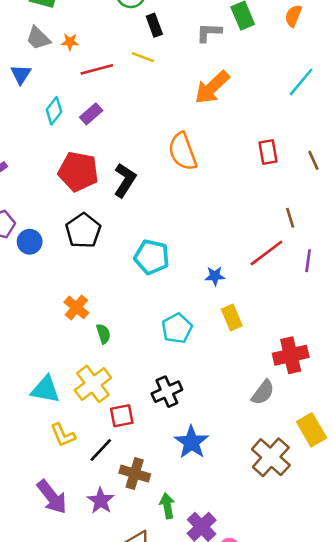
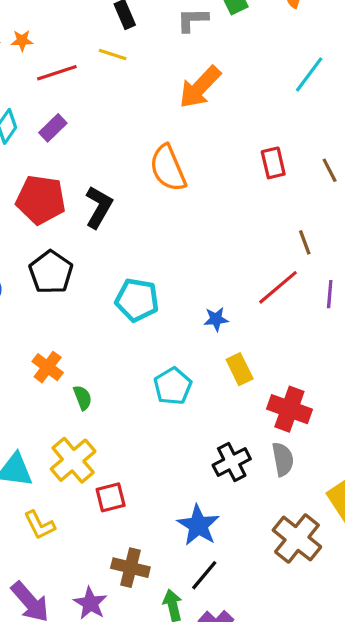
red cross: (291, 355) -> (289, 409), moved, turned 36
black cross: (167, 392) -> (232, 462), moved
gray semicircle: (263, 392) -> (283, 459), turned -44
black line: (101, 450) -> (204, 575), moved

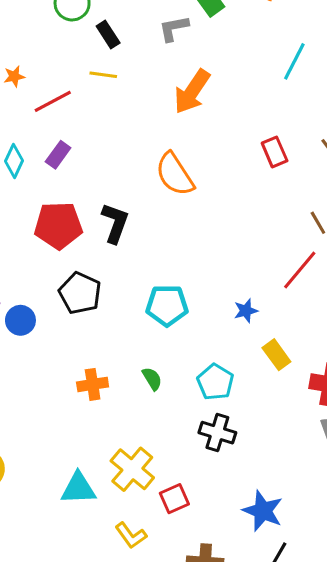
orange cross: (48, 367) -> (93, 384), turned -36
green semicircle: (83, 398) -> (152, 379), moved
black cross: (232, 462) -> (217, 433), moved, turned -36
yellow L-shape: (39, 525) -> (131, 535), moved

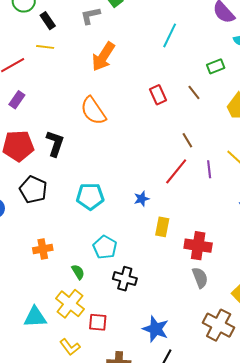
yellow rectangle: (276, 355) -> (162, 227), turned 48
green semicircle: (152, 379) -> (78, 272), moved
cyan pentagon: (215, 382) -> (105, 247), moved
red square: (174, 499) -> (98, 322), turned 30

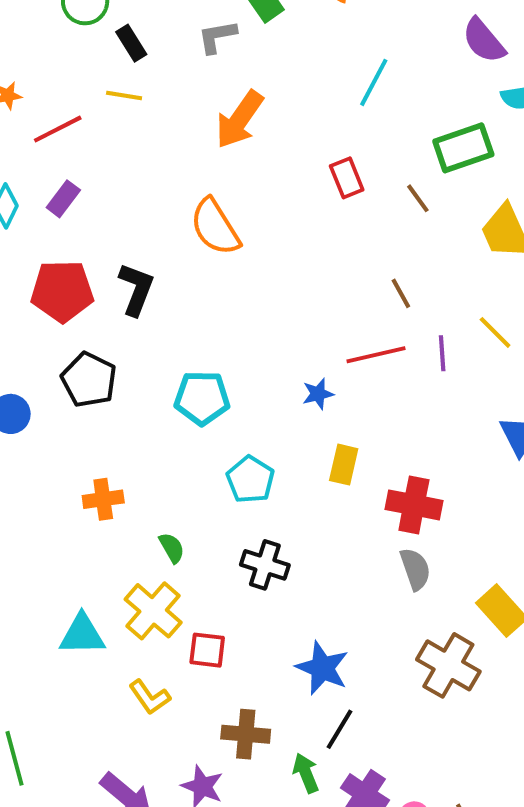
green rectangle: (216, 66) -> (463, 148), size x1.6
red rectangle: (158, 95) -> (347, 178), moved
red line: (176, 171) -> (376, 355), turned 36
blue star: (142, 199) -> (318, 394), moved
cyan pentagon: (105, 247) -> (250, 480), moved

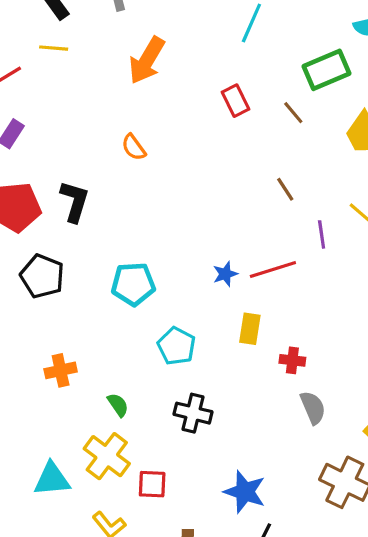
orange semicircle: (215, 227) -> (134, 147), size x0.6
red line: (376, 355) -> (273, 270), moved
red cross: (414, 505) -> (292, 360), moved, size x0.6

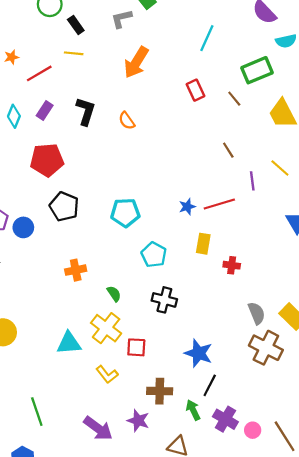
black L-shape: (75, 201) -> (86, 111), moved
gray semicircle: (313, 408) -> (257, 313), moved

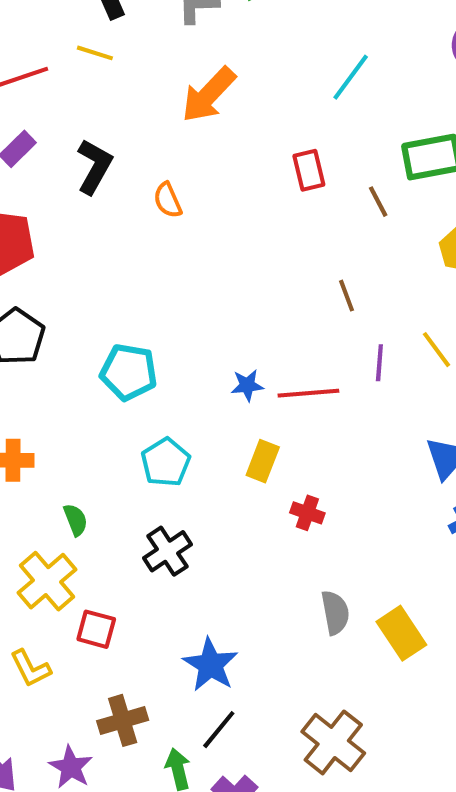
black cross: (164, 300) -> (168, 551), turned 30
brown cross: (266, 348) -> (333, 742), moved
brown cross: (160, 391) -> (123, 720), turned -30

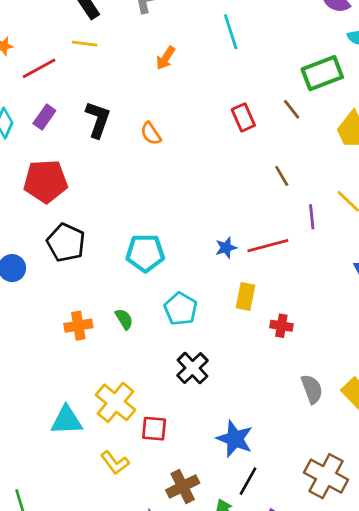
cyan line: (351, 77) -> (231, 32), moved, turned -44
orange arrow: (209, 95) -> (166, 58), size x0.6
red rectangle: (309, 170) -> (243, 117), moved
green semicircle: (75, 520) -> (124, 319), moved

